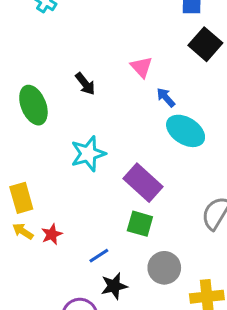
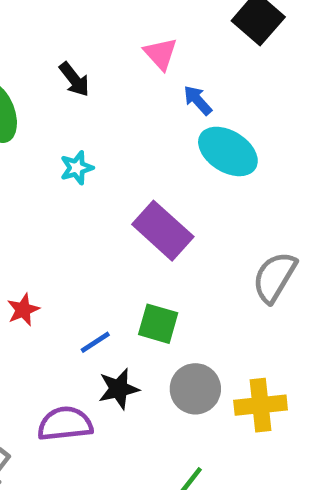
cyan star: (88, 154) -> (77, 168), moved, size x0.6
green square: (140, 224) -> (158, 324), moved
gray circle: (164, 268) -> (195, 389), moved

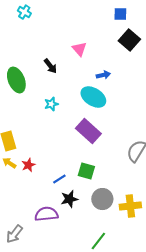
pink triangle: (160, 54) -> (79, 49), moved
blue arrow: (198, 100) -> (103, 75), turned 120
cyan ellipse: (228, 151) -> (93, 97), moved

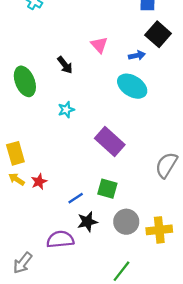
blue arrow: (103, 75) -> (137, 55), moved
cyan ellipse: (93, 97) -> (132, 86), moved

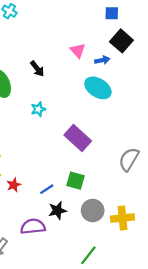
pink triangle: (99, 45) -> (78, 51), moved
red star: (39, 182) -> (14, 185), moved

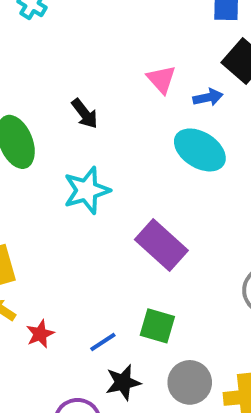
cyan star: (38, 109) -> (87, 190), size x1.6

